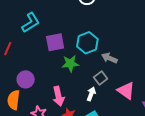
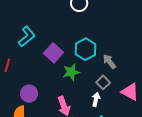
purple square: (55, 42) -> (54, 53), turned -30
gray arrow: (109, 58) -> (109, 62), turned 35

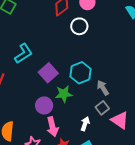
gray square: (103, 82) -> (102, 108), moved
purple circle: (29, 94) -> (44, 105), moved

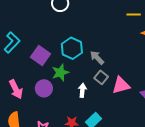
pink triangle: (120, 120) -> (121, 85), turned -36
white arrow: (85, 124) -> (82, 90), moved
pink arrow: (53, 127) -> (16, 89), moved

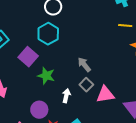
cyan hexagon: (72, 48) -> (48, 34), moved
green star: (60, 73) -> (46, 76), turned 30
purple circle: (44, 88) -> (39, 110), moved

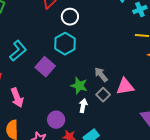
green star: (46, 76) -> (79, 86), moved
pink triangle: (105, 95) -> (125, 87), moved

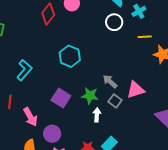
white circle: (70, 17) -> (114, 22), moved
purple square: (45, 67) -> (61, 98), moved
purple circle: (56, 120) -> (52, 134), moved

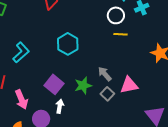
yellow line: (145, 37) -> (120, 34), moved
green star: (90, 96) -> (83, 86), turned -30
white arrow: (97, 115) -> (60, 106), moved

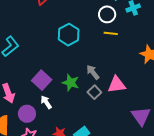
cyan hexagon: (68, 44) -> (69, 35), moved
green star: (83, 86) -> (71, 83), turned 30
white arrow: (60, 106) -> (46, 102), turned -48

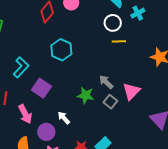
cyan hexagon: (69, 35) -> (61, 50), moved
purple square: (42, 80) -> (41, 88), moved
pink triangle: (117, 85) -> (131, 91), turned -30

